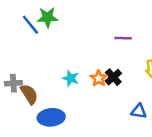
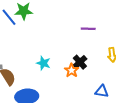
orange star: (99, 78) -> (72, 70), moved

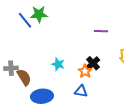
blue triangle: (102, 91) -> (81, 91), moved

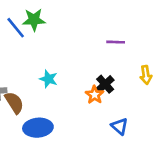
cyan star: (58, 64) -> (48, 79), moved
blue triangle: (81, 91) -> (120, 126), moved, turned 32

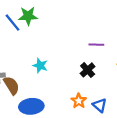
purple line: (116, 42) -> (96, 45), moved
orange star: (95, 95) -> (79, 101), moved

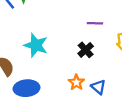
cyan star: (40, 66) -> (36, 45), size x1.5

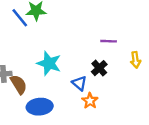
blue triangle: (98, 87) -> (79, 83), moved

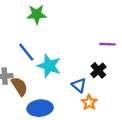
blue line: (20, 18) -> (26, 52), moved

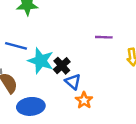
blue line: (26, 52) -> (16, 46), turned -36
black cross: (98, 70) -> (62, 66), moved

